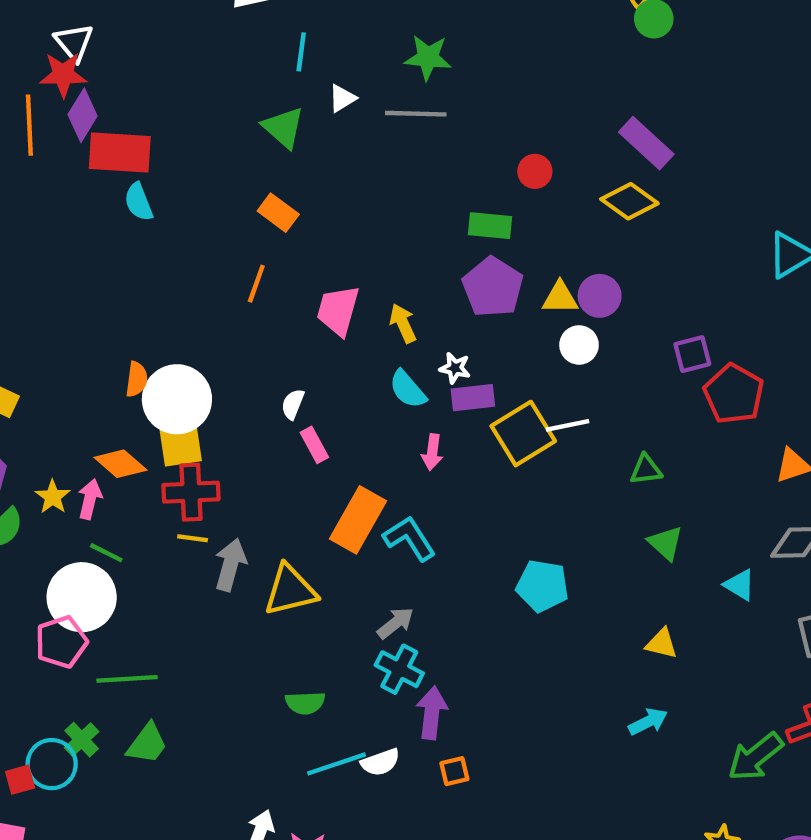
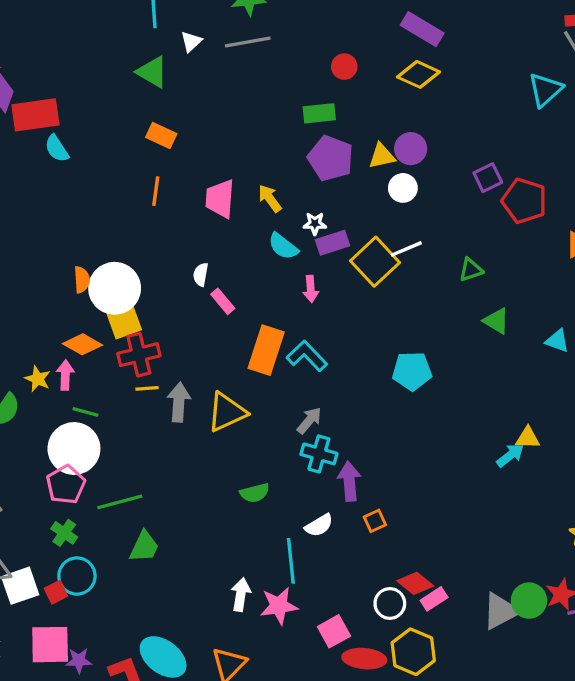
yellow triangle: (662, 644) -> (528, 438), moved
green cross: (82, 740) -> (64, 533), moved
cyan line: (337, 764) -> (291, 561), moved, turned -66

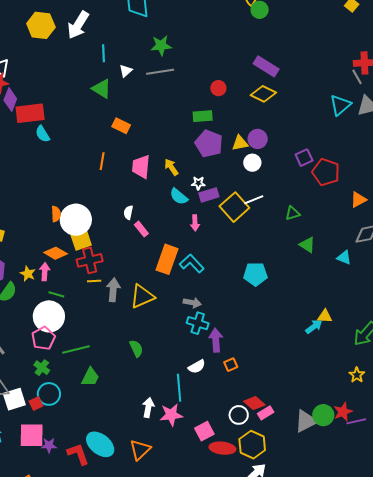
orange rectangle: (161, 136) -> (121, 126), moved
gray arrow: (309, 420) -> (192, 303), turned 60
green semicircle: (255, 493) -> (136, 348), moved, turned -102

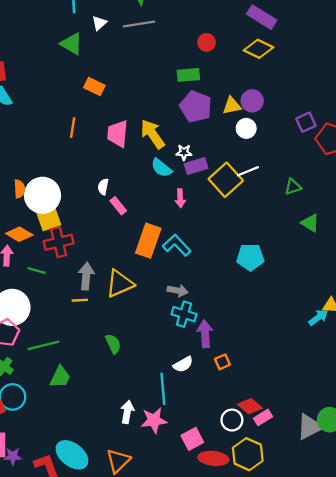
yellow arrow: (171, 167) -> (153, 134), size x1.5
yellow line: (94, 281) -> (80, 300), moved
green line: (56, 294) -> (37, 271), moved

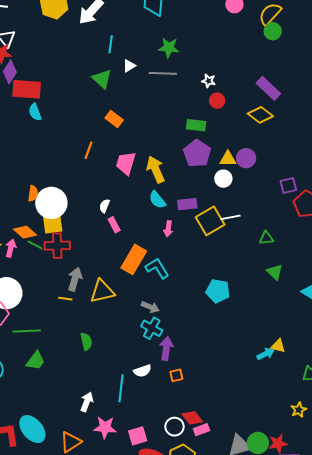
white circle: (246, 128) -> (223, 179), moved
white star: (184, 152) -> (209, 81), moved
green line: (37, 271) -> (35, 245), moved
pink star: (154, 420) -> (105, 427), moved

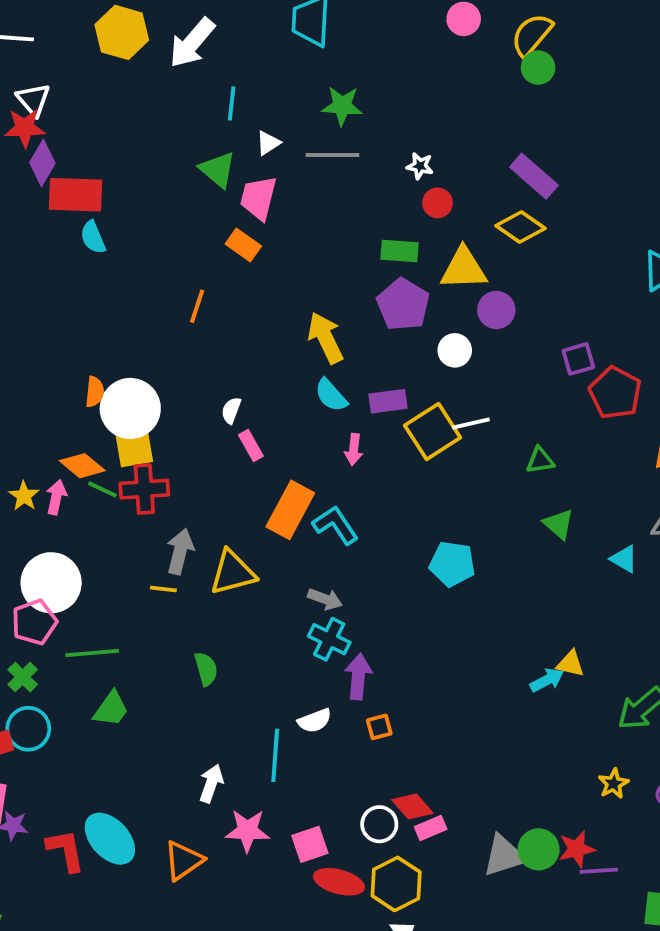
yellow triangle: (228, 159) -> (464, 269), moved, size x1.5
pink trapezoid: (126, 163) -> (258, 198), moved

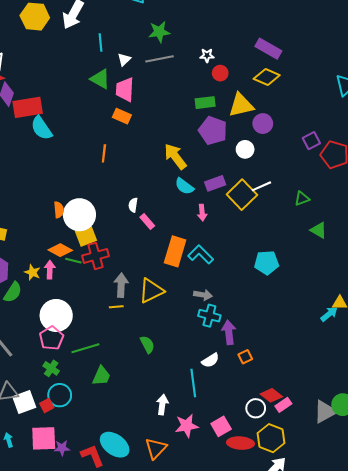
cyan semicircle: (93, 237) -> (41, 128), size x1.4

